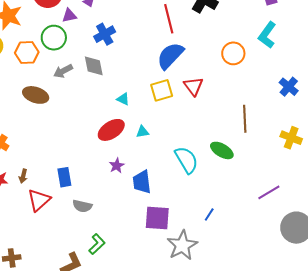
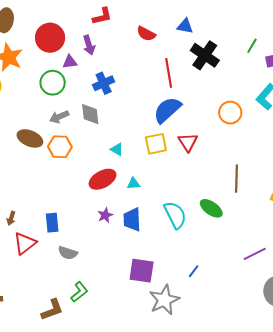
orange hexagon: (27, 52) -> (60, 147), moved
blue trapezoid: (142, 182) -> (132, 220), moved

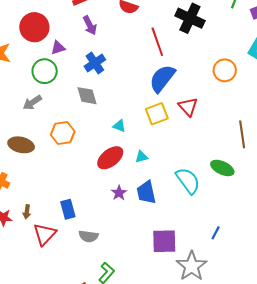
purple arrow: (89, 45) -> (90, 25), moved
gray arrow: (59, 117) -> (32, 102), moved
brown ellipse: (30, 138) -> (21, 145), moved

